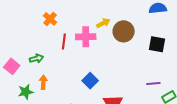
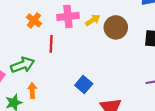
pink cross: (86, 37) -> (68, 16), moved
green arrow: (36, 58) -> (23, 65), size x1.5

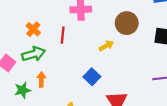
orange cross: (34, 20) -> (33, 29), moved
yellow arrow: (93, 20) -> (106, 46), moved

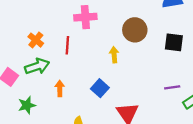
yellow arrow: (106, 46) -> (114, 55), turned -64
orange arrow: (41, 79) -> (60, 88), moved

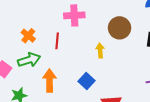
orange arrow: (60, 88) -> (50, 81), size x1.5

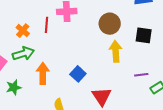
red line: (57, 41) -> (46, 25), moved
yellow arrow: (100, 50) -> (116, 51), moved, size x1.5

